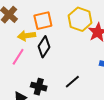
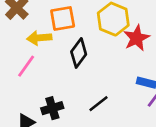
black diamond: (44, 47) -> (79, 53), moved
black cross: (39, 87) -> (52, 108), turned -35

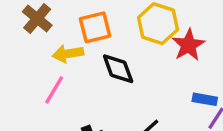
black diamond: (79, 53) -> (118, 69), turned -52

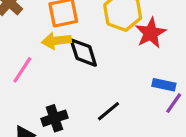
yellow arrow: (68, 54) -> (56, 41), moved

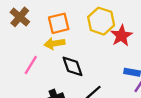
black diamond: (83, 53) -> (72, 66), moved

